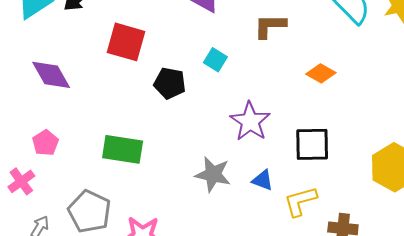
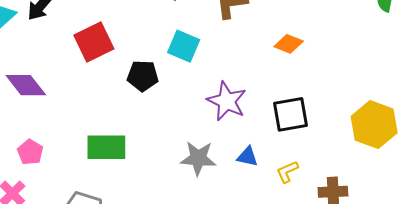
red square: (126, 42) -> (94, 42), turned -33
cyan square: (215, 60) -> (184, 46), size x1.4
yellow L-shape: (300, 201) -> (287, 172), size x0.7

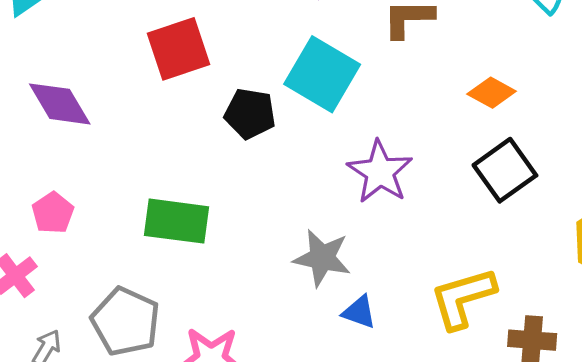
cyan square: (184, 46) -> (322, 74), size x1.4
black square: (291, 114) -> (505, 170), moved, turned -33
blue triangle: (248, 157) -> (359, 312), moved
yellow L-shape: (287, 172) -> (463, 298), size x1.8

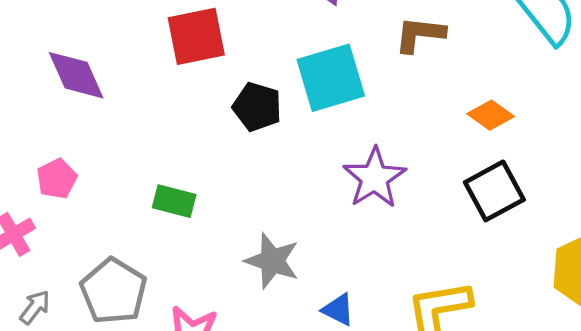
cyan square: (322, 74) -> (331, 78), turned 36
green rectangle: (176, 221) -> (174, 201), size x0.7
gray star: (322, 258) -> (272, 261), moved

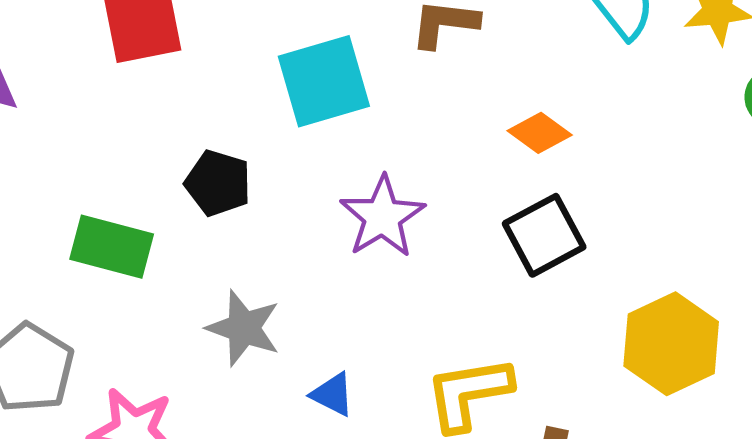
black pentagon: (257, 107) -> (218, 183), moved
green rectangle: (174, 201) -> (112, 247), size x1.4

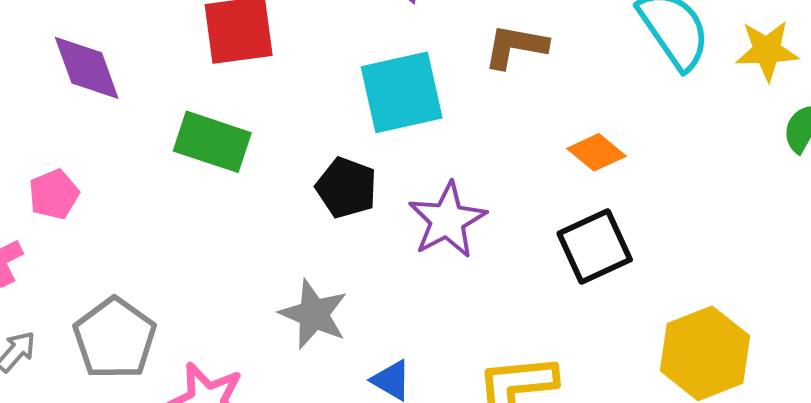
black pentagon: (218, 183) -> (346, 188), moved
green rectangle: (112, 247) -> (212, 142), moved

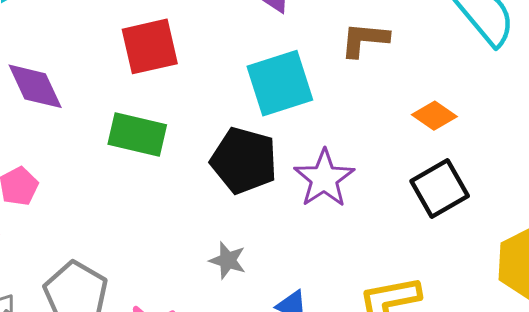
black pentagon: (346, 188) -> (244, 160), size x1.4
gray star: (314, 314) -> (228, 260), size x0.7

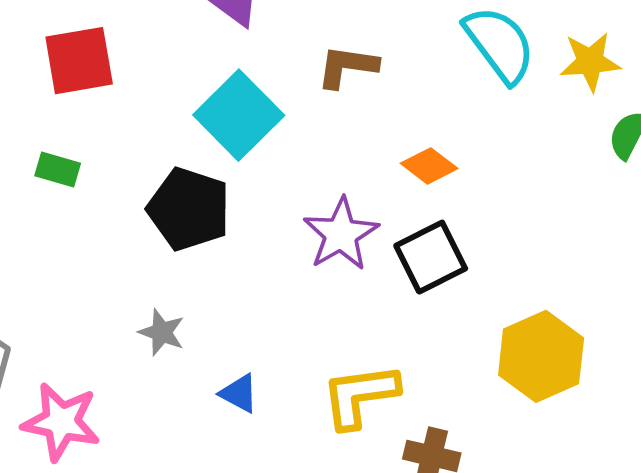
cyan square: (280, 83) -> (239, 115), turned -30
green rectangle: (137, 135) -> (58, 169), size x0.6
purple star: (324, 178) -> (341, 234), moved

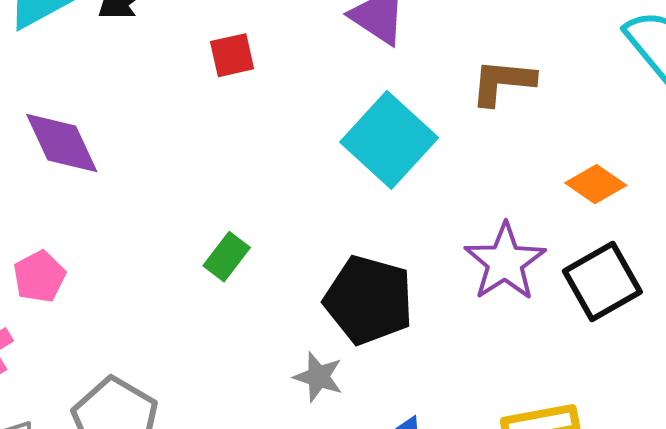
red square: (79, 61) -> (232, 55), moved, size x0.6
green rectangle: (58, 169) -> (227, 257), moved, turned -66
black pentagon: (189, 209) -> (369, 300), moved

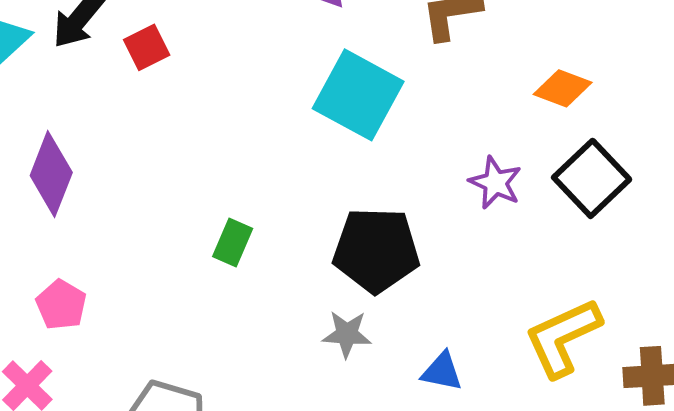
red square: (232, 55) -> (147, 47), moved
purple diamond: (62, 143) -> (51, 174), turned 60
purple star: (505, 262) -> (495, 183), size x0.7

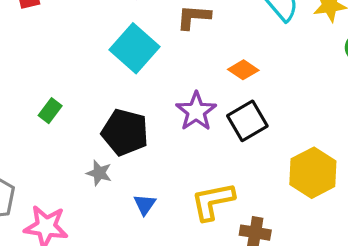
purple star: (495, 183) -> (196, 111), size x1.4
blue triangle: (442, 371) -> (145, 204), turned 40

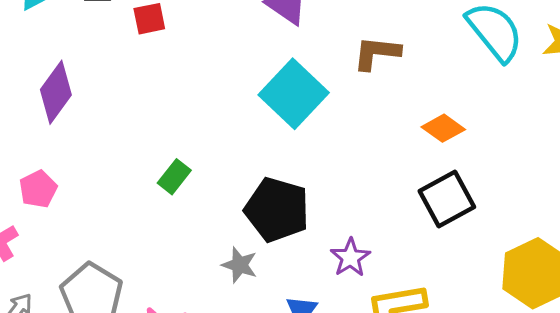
purple star: (196, 111) -> (350, 258), moved, size x0.7

